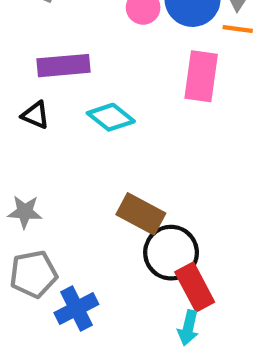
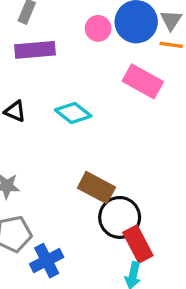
purple rectangle: (64, 66) -> (35, 50), moved
pink rectangle: (201, 76) -> (143, 81), turned -69

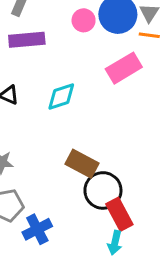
pink rectangle: (143, 81) -> (124, 68), turned -60
cyan diamond: (73, 113) -> (61, 96), turned -56

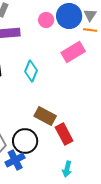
cyan diamond: (61, 96) -> (31, 71), turned -50
black circle: (103, 190) -> (25, 141), moved
red rectangle: (119, 214) -> (64, 134), moved

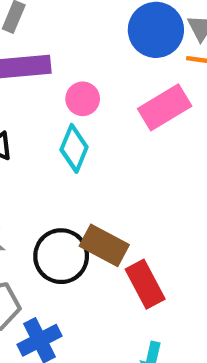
pink circle: (46, 20) -> (83, 99), moved
black circle: (25, 141) -> (61, 256), moved

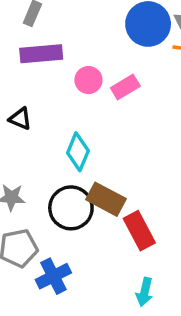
pink rectangle: (165, 107) -> (125, 87), moved, size x0.7
cyan diamond: (74, 148) -> (78, 152), moved

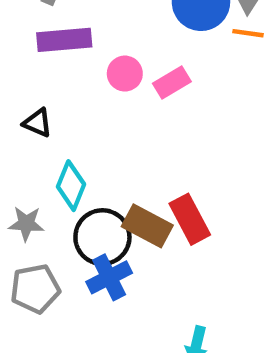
cyan diamond: (78, 152) -> (71, 186), moved
red rectangle: (139, 231) -> (190, 219), moved
blue cross: (53, 276) -> (109, 277), moved

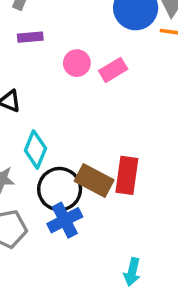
purple rectangle: (64, 40) -> (30, 37), size x0.6
red rectangle: (190, 219) -> (127, 175), turned 36

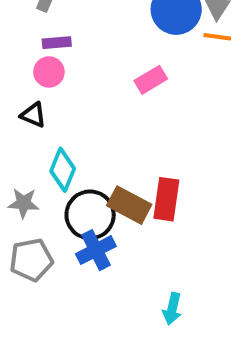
pink circle: (77, 63) -> (49, 72), moved

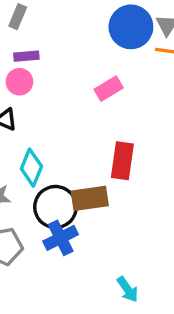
red rectangle: (166, 199) -> (122, 161), moved
brown rectangle: (129, 205) -> (90, 198), turned -36
cyan arrow: (172, 309) -> (128, 289), turned -48

